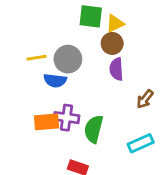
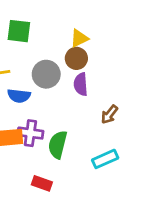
green square: (91, 16) -> (19, 31), moved
gray circle: (68, 59) -> (46, 74), moved

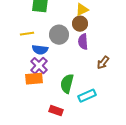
purple cross: (30, 133) -> (39, 66), moved, turned 36
cyan rectangle: (105, 159) -> (87, 96), moved

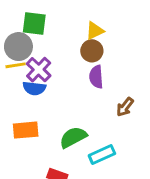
gray circle: (59, 35) -> (18, 47), moved
purple cross: (39, 66) -> (39, 70), moved
green semicircle: (67, 84) -> (73, 137), turned 48

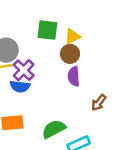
green square: (34, 23) -> (47, 30), moved

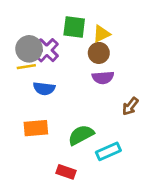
purple cross: (24, 70) -> (47, 50), moved
purple semicircle: (74, 76) -> (103, 78), turned -90

